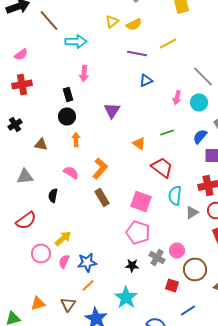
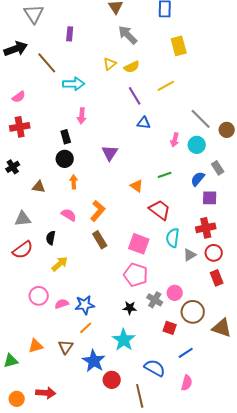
purple line: (137, 54) -> (135, 96), turned 48
blue triangle: (146, 80) -> (144, 123), turned 32
red semicircle: (26, 220) -> (23, 250), moved
yellow arrow: (63, 238) -> (60, 264), moved
pink semicircle: (64, 262) -> (62, 304), turned 48

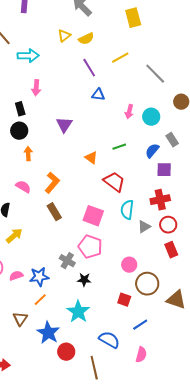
gray line: (201, 119) -> (155, 74), moved
gray cross: (155, 300) -> (67, 261), moved

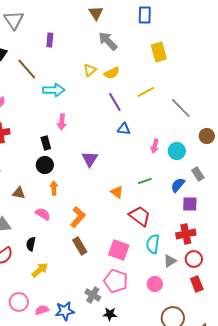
pink semicircle: (23, 187) -> (43, 214), moved
pink circle: (129, 265) -> (155, 284), moved

